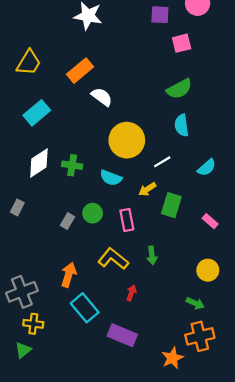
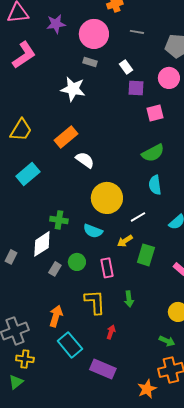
white diamond: (39, 163) -> (42, 244), moved
yellow L-shape: (113, 259) -> (95, 302), turned 48

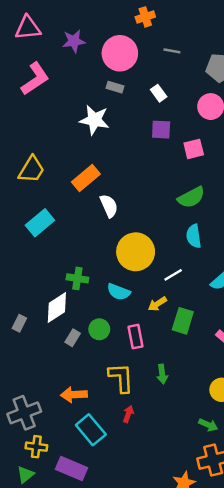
purple square: (136, 88) -> (161, 130), moved
white semicircle: (85, 160) -> (109, 206), turned 30
orange arrow: (56, 316) -> (74, 395), turned -110
red arrow: (111, 332) -> (128, 414), moved
purple rectangle: (103, 369) -> (71, 469), moved

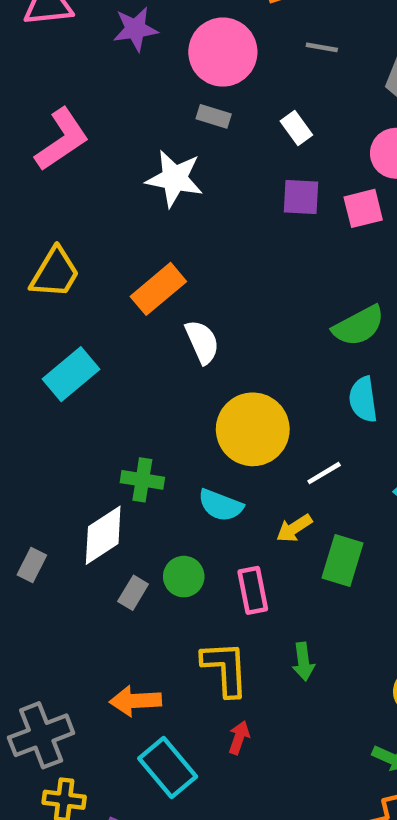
pink L-shape: (35, 79) -> (62, 139), moved
pink square: (194, 149) -> (363, 208), moved

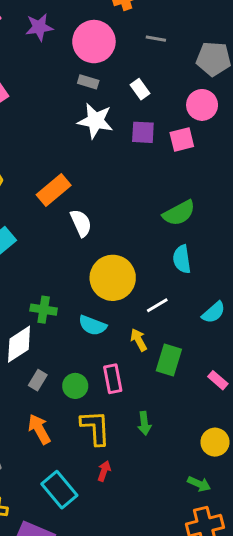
white star: (175, 179) -> (95, 121), moved
yellow arrow: (294, 528) -> (139, 340), turned 95
green circle: (184, 577) -> (75, 386), moved
orange arrow: (135, 701) -> (39, 429), moved, turned 64

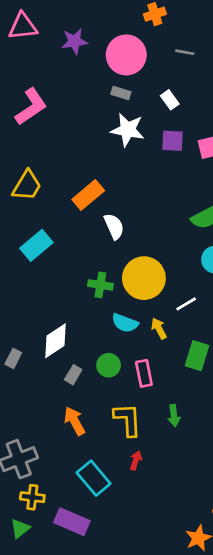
green cross: (44, 310) -> (100, 285), moved
yellow arrow: (139, 340) -> (159, 328), moved
green circle: (75, 386) -> (109, 365), moved

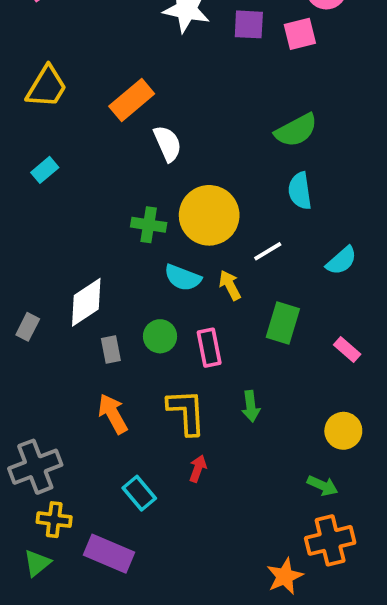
cyan rectangle: (36, 245) -> (45, 170), moved, size x0.6
gray rectangle: (73, 375) -> (111, 350), turned -42
cyan rectangle: (94, 478) -> (139, 493), size x0.7

